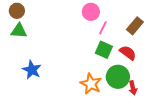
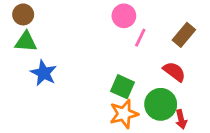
green square: (104, 50) -> (123, 87), moved
blue star: (32, 70) -> (44, 73), moved
orange star: (91, 84) -> (124, 114), turned 30

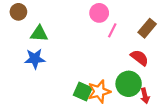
green triangle: (26, 42) -> (39, 34), moved
blue star: (44, 73) -> (35, 59), turned -30
green square: (123, 87) -> (83, 91), moved

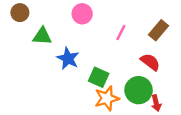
pink circle: (99, 13) -> (82, 14), moved
blue star: (35, 59) -> (68, 58), moved, turned 30
green square: (83, 91) -> (99, 77), moved

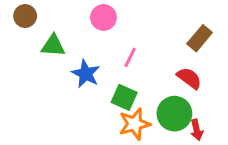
pink line: (121, 33) -> (130, 57), moved

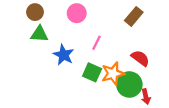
brown circle: (25, 16) -> (35, 12), moved
brown rectangle: (200, 38) -> (134, 16), moved
orange star: (135, 124) -> (113, 74), moved

